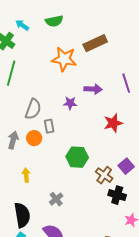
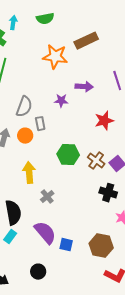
cyan arrow: (22, 25) -> (13, 23), turned 64
yellow arrow: (26, 175) -> (29, 173), moved, size x1.5
brown cross: (104, 175) -> (96, 161), moved

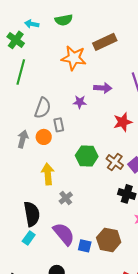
cyan arrow: (13, 23) -> (32, 24), turned -88
brown hexagon: (101, 246) -> (109, 240), moved

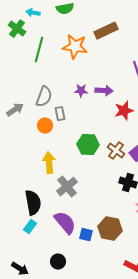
green line: (21, 72) -> (39, 50), moved
purple arrow: (103, 88) -> (104, 91), moved
gray arrow: (23, 139) -> (15, 110), moved, turned 42
gray cross: (66, 198) -> (67, 187), size x1.5

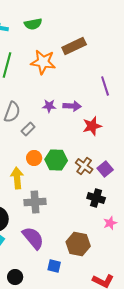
gray rectangle: (60, 114) -> (28, 129), turned 56
orange circle: (45, 126) -> (34, 158), moved
gray cross: (67, 187) -> (35, 202), turned 35
blue square: (86, 235) -> (54, 266), moved
black circle: (58, 262) -> (15, 277), moved

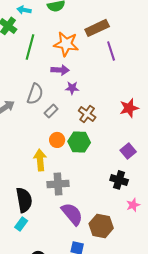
purple line: (105, 86) -> (111, 51), moved
purple arrow: (72, 106) -> (60, 70), moved
red star: (92, 126) -> (129, 108), moved
brown cross: (84, 166) -> (87, 114), moved
purple semicircle: (33, 238) -> (72, 214), moved

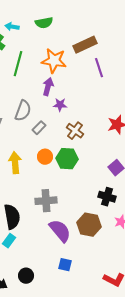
purple arrow: (60, 70) -> (48, 87), turned -78
yellow arrow: (40, 160) -> (15, 163), moved
brown hexagon: (101, 226) -> (89, 225), moved

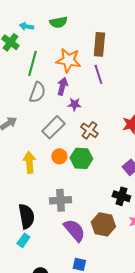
brown rectangle: (85, 45) -> (99, 44), turned -60
purple line: (99, 68) -> (98, 74), moved
gray semicircle: (23, 111) -> (37, 92), moved
gray rectangle: (39, 128) -> (53, 127), size x1.6

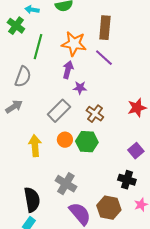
purple line: (98, 74) -> (104, 58), turned -30
gray semicircle: (37, 92) -> (23, 77), moved
gray cross: (60, 200) -> (66, 184), turned 35

